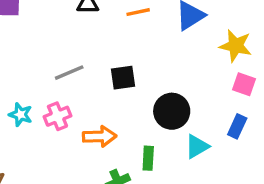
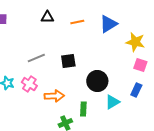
pink cross: (57, 116) -> (29, 84), turned -35

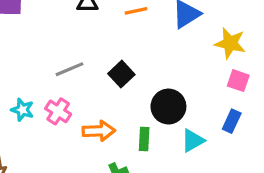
black square: (68, 61) -> (121, 74), turned -35
green rectangle: (83, 109) -> (144, 139), moved

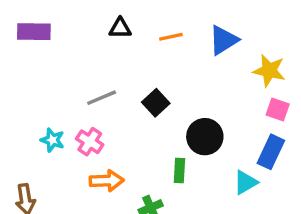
blue rectangle: (232, 121) -> (271, 152), size x1.4
orange arrow: (99, 131) -> (107, 181), moved
cyan triangle: (193, 141) -> (245, 182), moved

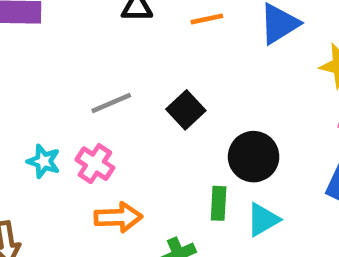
cyan triangle: (245, 182) -> (263, 220), moved

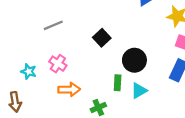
gray line: (111, 103) -> (53, 25), moved
cyan star: (44, 161) -> (29, 71), moved

